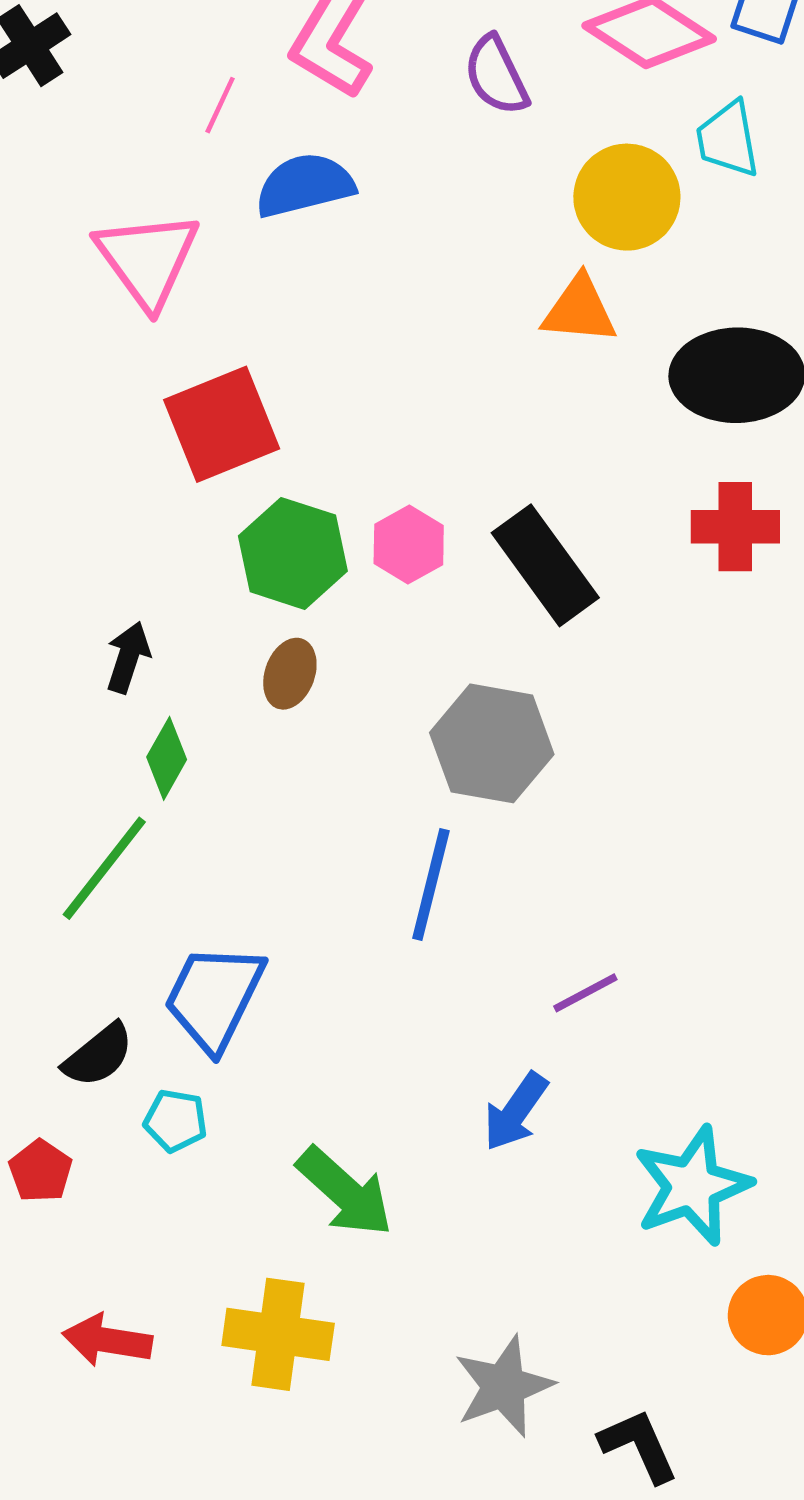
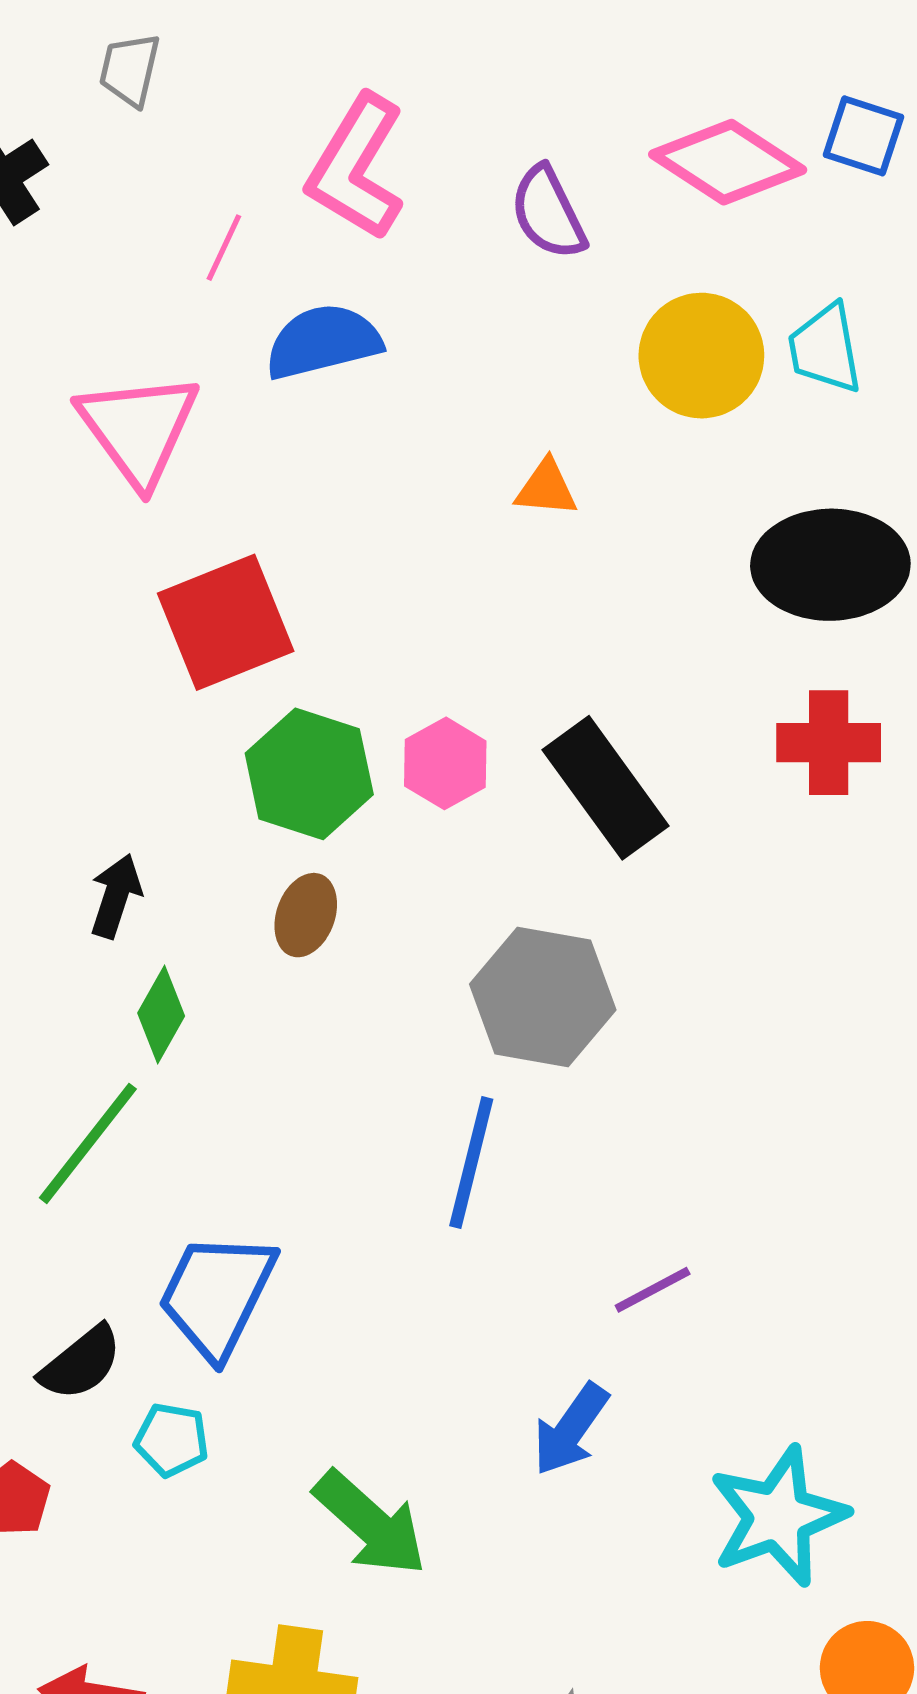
cyan trapezoid: (728, 139) -> (825, 349), moved
orange triangle: (579, 310) -> (546, 488), moved, size x0.7

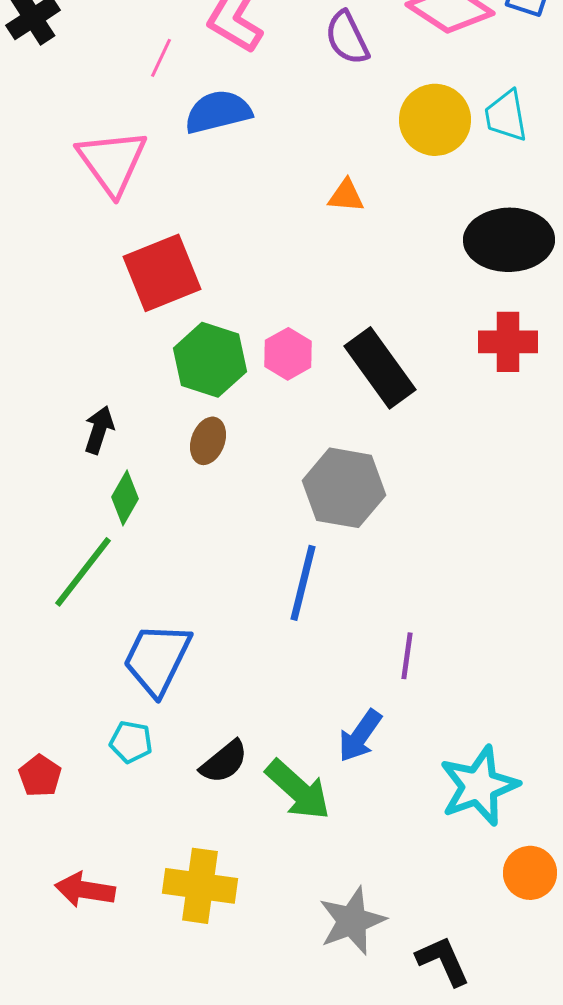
purple line: (653, 1290) -> (407, 656), turned -54
black semicircle: (81, 1363) -> (224, 762), moved
green arrow: (370, 1523) -> (298, 790), moved

